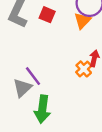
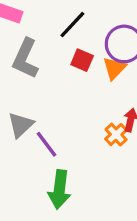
red square: (47, 15) -> (82, 60), moved
gray triangle: (22, 88) -> (21, 125), moved

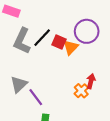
black line: (72, 25) -> (42, 38), moved
orange triangle: (114, 68) -> (71, 47), moved

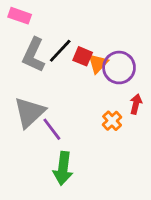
purple circle: (87, 31) -> (119, 68), moved
red arrow: (91, 81) -> (136, 104), moved
gray triangle: (19, 84) -> (29, 112), size x1.4

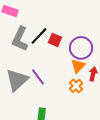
orange triangle: (98, 63) -> (78, 66), moved
purple line: (52, 129) -> (38, 77), moved

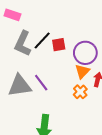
red square: (55, 40) -> (59, 45), turned -32
gray triangle: (17, 80) -> (20, 86), turned 35

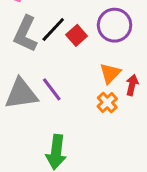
red square: (59, 45) -> (77, 35), turned -32
purple circle: (85, 53) -> (115, 25), moved

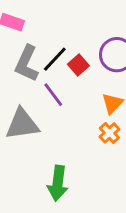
purple line: (52, 89) -> (53, 95), moved

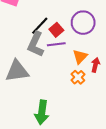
gray L-shape: (27, 64) -> (36, 44), moved
purple line: (53, 95) -> (56, 44), moved, turned -60

